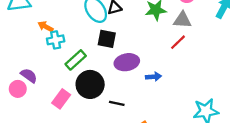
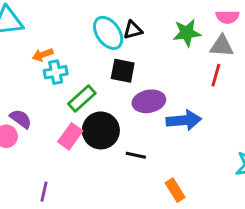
orange arrow: (46, 27) -> (43, 55), turned -48
red line: (178, 42) -> (216, 75), turned -30
blue arrow: (153, 77) -> (184, 120), size x1.6
pink rectangle: (61, 99) -> (70, 136), moved

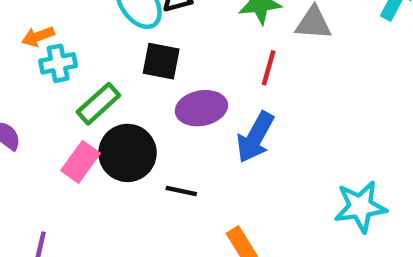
red line: (216, 75) -> (269, 68), moved
blue arrow: (184, 120) -> (255, 137), turned 124

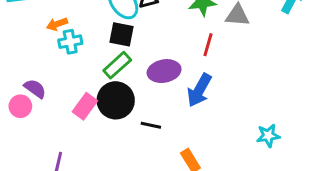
black square: (161, 61) -> (122, 34), moved
green rectangle: (98, 104) -> (117, 65), moved
cyan star: (360, 207) -> (268, 136), size x0.7

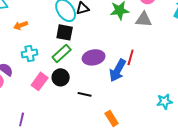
cyan cross: (70, 42) -> (30, 53), moved
red line: (208, 45) -> (131, 57), moved
black circle: (116, 100) -> (61, 77), size x0.7

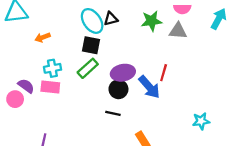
blue arrow: (118, 70) -> (149, 87), turned -70
black circle: (61, 77) -> (118, 89), moved
pink rectangle: (40, 81) -> (50, 87), moved, turned 60

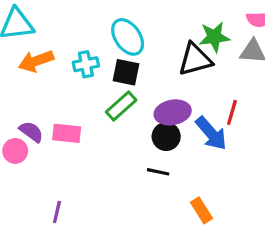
black triangle: (111, 19) -> (195, 59), moved, size x1.6
orange arrow: (43, 37) -> (36, 61), moved, size x1.5
cyan cross: (52, 68) -> (86, 64), moved

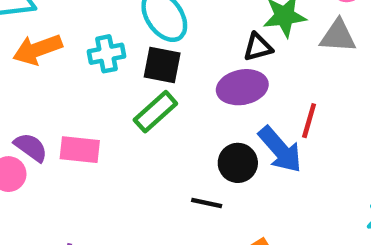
black triangle: (195, 59) -> (258, 47), size x0.6
purple ellipse: (173, 112) -> (242, 87), moved
black circle: (166, 137) -> (238, 163), moved

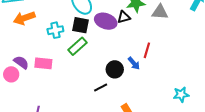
cyan cross: (106, 54) -> (55, 30), moved
purple ellipse: (242, 87) -> (106, 21), moved, turned 30
blue arrow: (280, 150) -> (134, 63), size x0.6
black line: (207, 203) -> (101, 87), turned -40

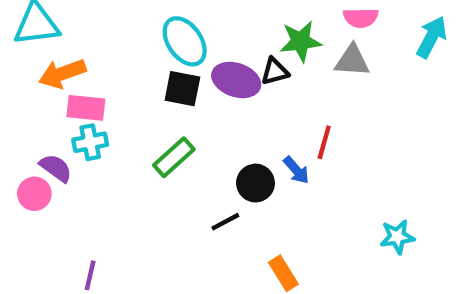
cyan cross: (55, 30) -> (90, 142), moved
green rectangle: (78, 46) -> (174, 157), moved
pink rectangle: (43, 63) -> (86, 108), moved

